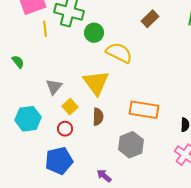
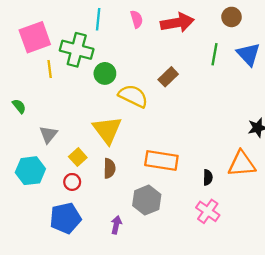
brown rectangle: (150, 19) -> (168, 77), moved
gray triangle: (54, 87) -> (48, 134), moved
purple arrow: (104, 176) -> (116, 225), moved, turned 63

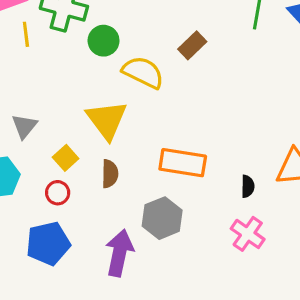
purple arrow: (116, 225) -> (119, 253), size x1.8

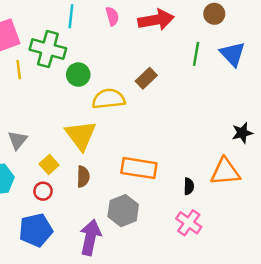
yellow semicircle: (143, 72) -> (109, 99), turned -32

